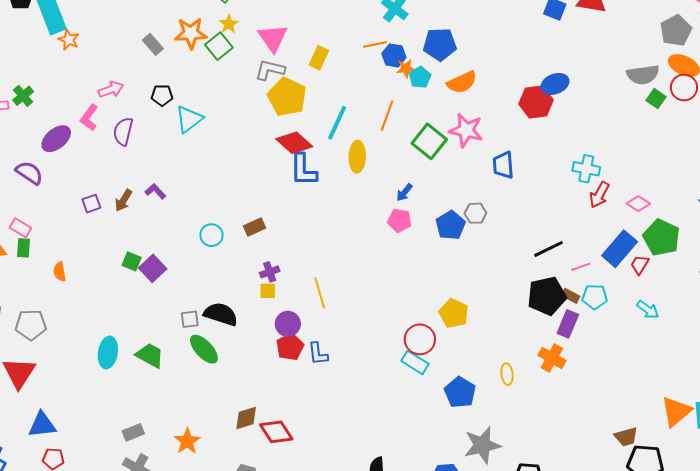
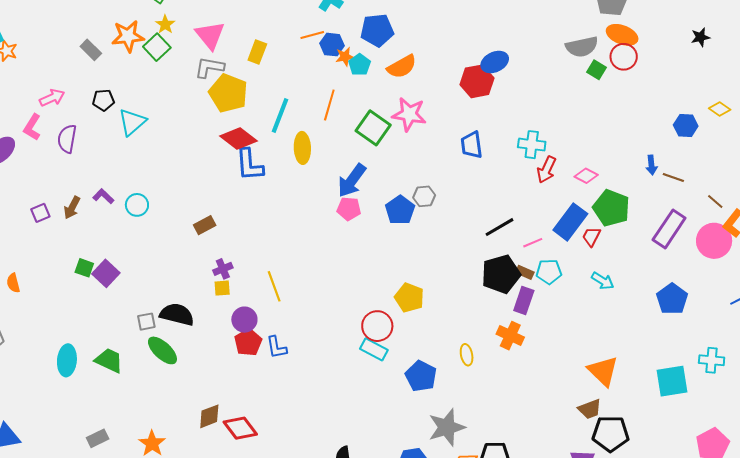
blue trapezoid: (503, 165) -> (472, 145), moved
blue arrow: (404, 192) -> (352, 181), size x1.8
cyan circle: (212, 235) -> (137, 205), moved
orange triangle: (676, 412) -> (603, 371), moved, turned -32

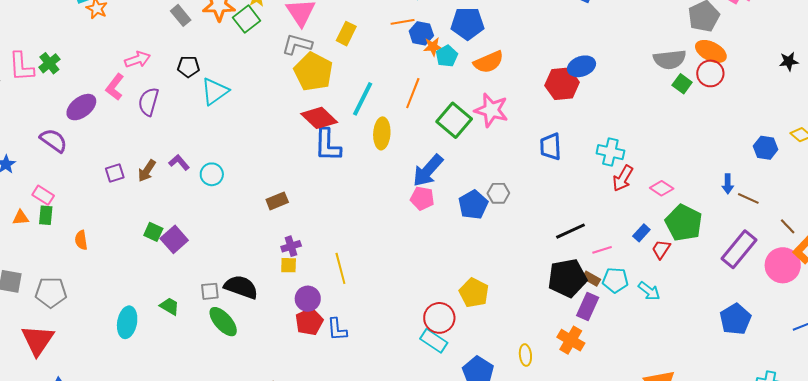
blue rectangle: (570, 222) -> (641, 233), size x0.5
cyan arrow: (603, 281) -> (649, 291), moved
green trapezoid: (109, 360) -> (170, 306), moved, size x0.7

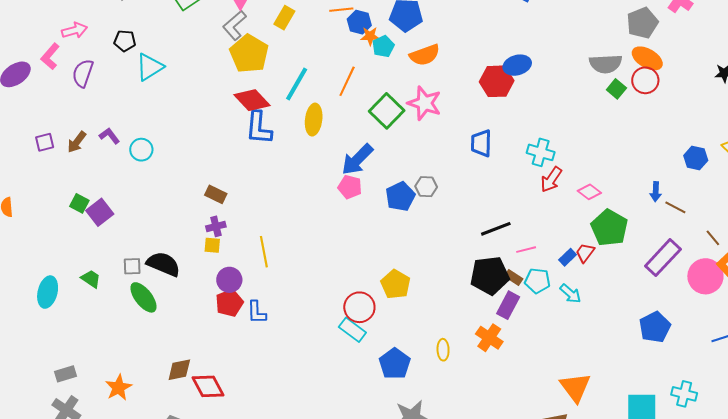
gray L-shape: (297, 44) -> (235, 25), turned -60
brown rectangle: (277, 201) -> (216, 194), moved, turned 45
blue rectangle: (641, 233) -> (568, 257), moved

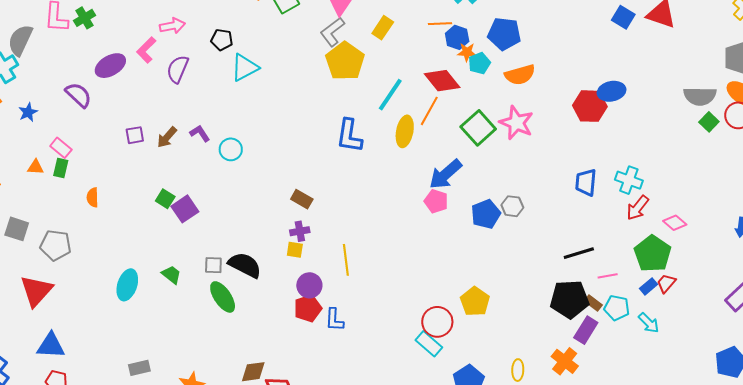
orange line: (347, 81) -> (429, 111), moved
red diamond: (252, 100) -> (442, 81), moved
blue trapezoid: (481, 143) -> (586, 182), moved
green pentagon: (609, 228) -> (653, 254), moved

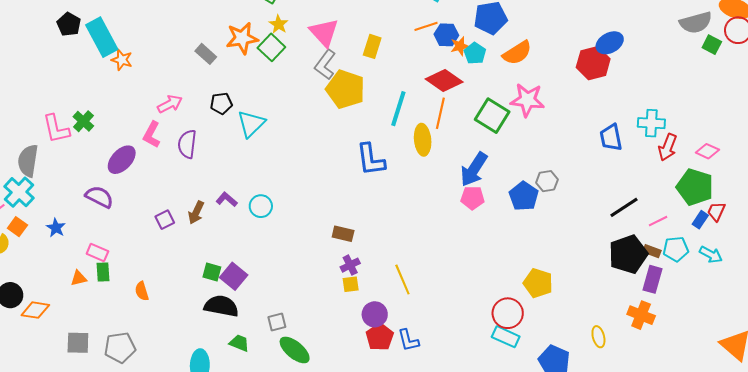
black semicircle: (245, 265) -> (221, 306), moved

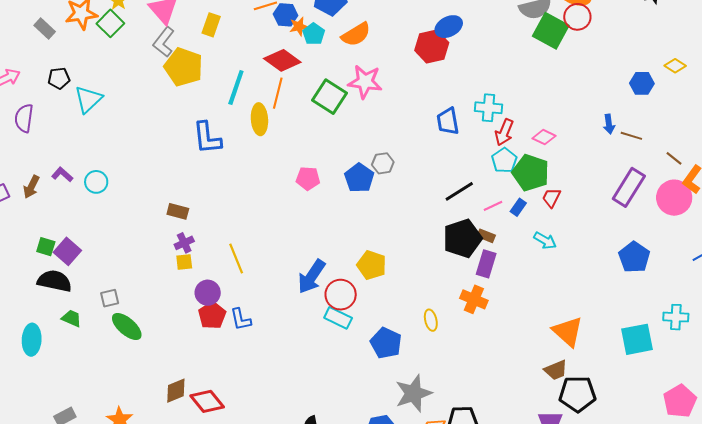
green square: (712, 45) -> (551, 31), size x1.8
blue arrow: (474, 169) -> (311, 277), moved
blue rectangle: (700, 220) -> (518, 207), moved
cyan pentagon: (676, 249) -> (504, 160), moved, turned -30

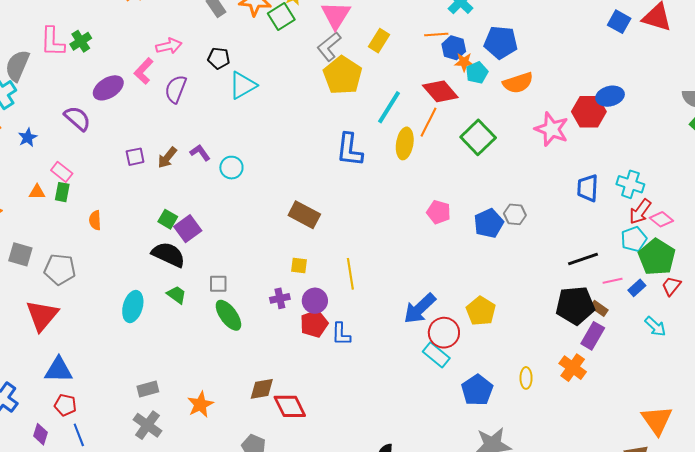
pink star: (365, 82) -> (552, 129), moved
pink diamond: (544, 137) -> (661, 219), moved
brown rectangle: (178, 211) -> (304, 215), size x1.4
purple cross: (184, 243) -> (280, 298), moved

